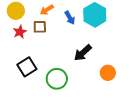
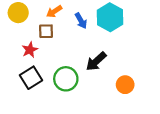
red star: (20, 32) -> (30, 50), moved
green circle: (57, 79) -> (66, 79), moved

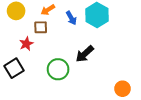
black square: (31, 78) -> (14, 68), moved
orange circle: (125, 85) -> (123, 89), moved

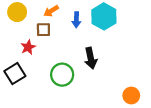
blue arrow: (71, 18) -> (76, 20), turned 32
black arrow: (85, 54) -> (91, 58), turned -60

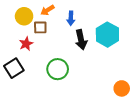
yellow circle: (17, 12) -> (24, 16), moved
cyan hexagon: (104, 16) -> (107, 35), moved
black arrow: (91, 58) -> (81, 40), moved

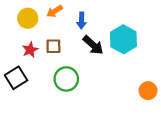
brown square: (40, 27) -> (53, 46), moved
black arrow: (81, 40) -> (93, 45), turned -36
orange circle: (122, 88) -> (148, 91), moved

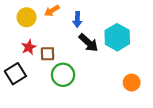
brown square: (53, 46) -> (48, 54), moved
orange circle: (148, 91) -> (132, 83), moved

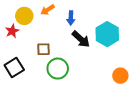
red star: (29, 47) -> (12, 31), moved

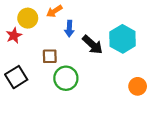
blue arrow: (71, 18) -> (69, 29), moved

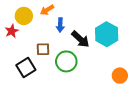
black square: (16, 77) -> (26, 67), moved
green circle: (66, 78) -> (66, 61), moved

